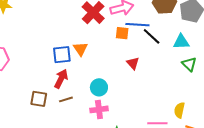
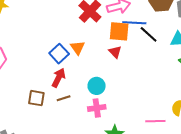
orange square: (122, 33) -> (119, 31), size x1.5
blue square: (62, 55) -> (59, 54), turned -36
red triangle: (133, 63) -> (115, 52), moved

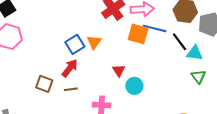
black line: (149, 34) -> (180, 42), moved
red triangle: (115, 52) -> (119, 70), moved
cyan circle: (97, 86) -> (134, 86), moved

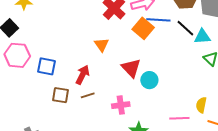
orange square: (138, 34) -> (143, 28), turned 35
blue square: (75, 44) -> (47, 66), moved, turned -36
red triangle: (119, 70) -> (131, 68), size x1.5

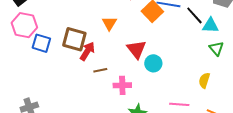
blue square: (47, 66) -> (41, 43), moved
brown square: (60, 95) -> (74, 39), moved, size x1.4
brown line: (88, 95) -> (100, 70), moved
yellow semicircle: (201, 105) -> (204, 80), moved

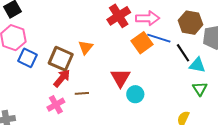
orange triangle: (109, 23) -> (86, 47), moved
red arrow: (87, 51) -> (62, 78), moved
pink cross: (122, 85) -> (56, 105), moved, turned -36

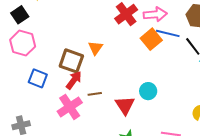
blue square: (27, 58) -> (38, 78), moved
red triangle: (121, 78) -> (125, 105), moved
pink cross: (56, 105) -> (70, 107), size x1.4

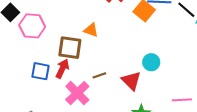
pink hexagon: (23, 43) -> (32, 26), moved
orange triangle: (95, 48) -> (91, 30), turned -35
red arrow: (74, 80) -> (62, 69), moved

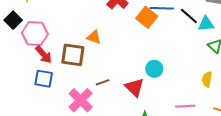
red arrow: (62, 69) -> (44, 55), moved, turned 114

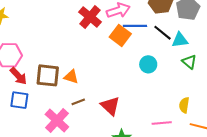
orange triangle: (94, 37) -> (71, 77), moved
cyan circle: (154, 69) -> (148, 64), moved
yellow semicircle: (207, 79) -> (184, 105), moved

